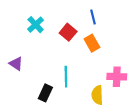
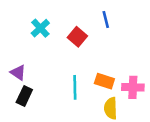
orange rectangle: (92, 43) -> (104, 81), moved, turned -42
black rectangle: (45, 93) -> (24, 96), moved

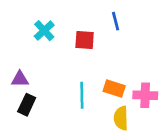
red square: (77, 37) -> (85, 40), turned -36
purple triangle: (18, 73) -> (20, 79), turned -35

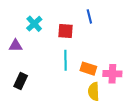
purple triangle: (20, 79) -> (15, 46), moved
cyan line: (82, 95) -> (65, 60), moved

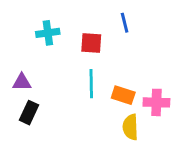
cyan cross: (34, 24) -> (48, 33), turned 35
purple triangle: (15, 46) -> (22, 82), moved

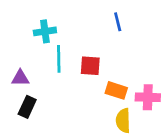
red square: (91, 43) -> (90, 66), moved
cyan line: (91, 84) -> (59, 59), moved

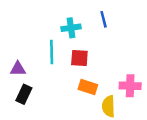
cyan cross: (45, 31) -> (71, 28), moved
orange rectangle: (116, 90) -> (88, 87), moved

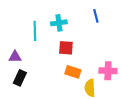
blue line: (104, 19) -> (96, 16), moved
cyan line: (52, 52) -> (35, 31), moved

